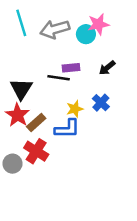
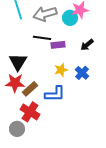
black line: (59, 78) -> (42, 38), moved
yellow star: (75, 109) -> (61, 70), moved
red star: (17, 115) -> (15, 83), turned -30
gray circle: (12, 164) -> (17, 129), moved

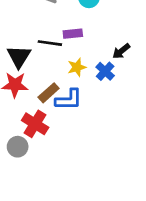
black line: (42, 38) -> (50, 43), moved
black arrow: (87, 45) -> (121, 51), moved
brown rectangle: (30, 89) -> (49, 93), moved

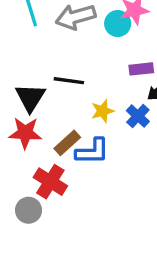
purple rectangle: (73, 34) -> (141, 69), moved

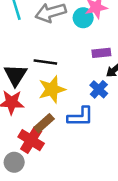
yellow star: (103, 111) -> (52, 89), moved, size x1.5
brown rectangle: (67, 143) -> (44, 123), moved
blue L-shape: (92, 151) -> (81, 117), moved

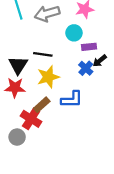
cyan circle: (83, 18) -> (74, 33), moved
blue cross: (99, 89) -> (86, 68), moved

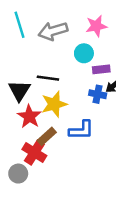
blue cross: (86, 68) -> (98, 94), turned -32
red star: (15, 88) -> (29, 117), moved, turned 30

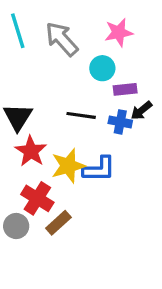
gray arrow: (53, 31) -> (62, 39), turned 64
black line: (48, 78) -> (81, 115), moved
yellow star: (54, 104) -> (68, 166), moved
brown rectangle: (47, 136) -> (58, 223), moved

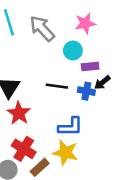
yellow star: (68, 166) -> (65, 153), moved, turned 30

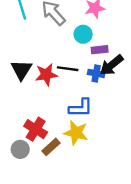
black arrow: (102, 82) -> (112, 65), size x1.5
red star: (19, 113) -> (46, 75), moved, turned 30

